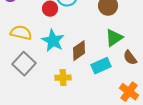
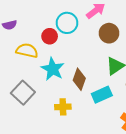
yellow semicircle: (21, 33) -> (27, 51), moved
brown diamond: (79, 51) -> (79, 79), turned -35

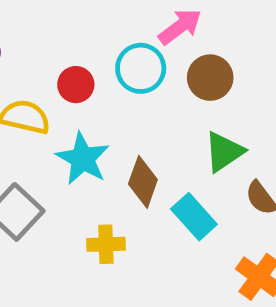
cyan circle: (67, 23) -> (141, 68), moved
cyan rectangle: (102, 95) -> (194, 217), turned 72

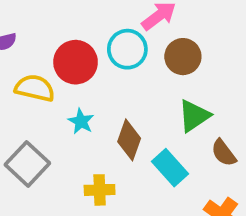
red circle: (76, 85) -> (76, 62), size x1.5
cyan star: (83, 159) -> (81, 121), size x0.6

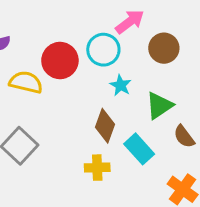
brown circle: (183, 57) -> (164, 48), moved
cyan star: (81, 121) -> (120, 85), moved
yellow cross: (100, 190) -> (97, 168), moved

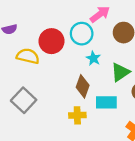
cyan rectangle: (139, 149) -> (106, 102), turned -48

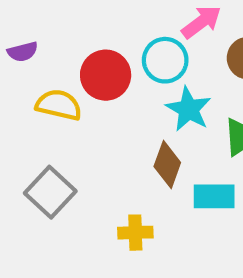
cyan star: (93, 58) -> (189, 109), size x1.5
yellow cross: (77, 115) -> (135, 233), moved

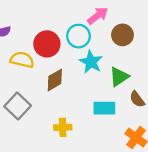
brown diamond: (167, 164) -> (55, 80), moved, turned 40

